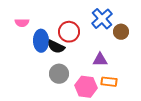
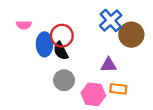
red circle: (69, 32) -> (62, 36), moved
brown circle: (121, 32) -> (131, 35), size x1.5
black semicircle: (56, 47) -> (61, 51), turned 36

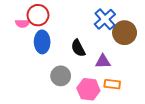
red circle: (62, 36) -> (38, 15), moved
black semicircle: (61, 51) -> (78, 48), moved

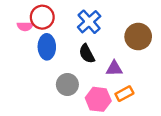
blue cross: (105, 19) -> (89, 22), moved
orange rectangle: (112, 84) -> (124, 94), turned -35

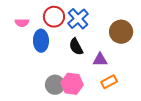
red circle: (42, 17) -> (54, 17), moved
gray circle: (67, 85) -> (55, 85), moved
pink hexagon: (98, 99) -> (72, 84), moved

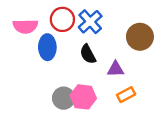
pink semicircle: (22, 23) -> (25, 26), size x1.5

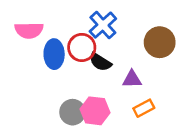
red circle: (62, 19) -> (82, 47), moved
black semicircle: (88, 54) -> (100, 62), turned -30

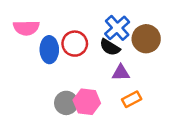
blue cross: (103, 25) -> (117, 28), moved
black semicircle: (100, 62) -> (110, 47), moved

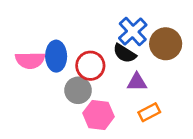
pink semicircle: (26, 28) -> (30, 60), moved
red circle: (75, 44) -> (90, 66), moved
gray circle: (66, 103) -> (78, 90), moved

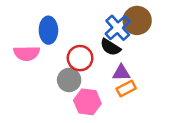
brown circle: (166, 44) -> (137, 20), moved
blue ellipse: (56, 56) -> (48, 30), moved
orange rectangle: (149, 112) -> (126, 88), moved

